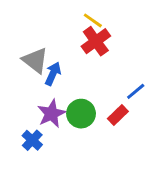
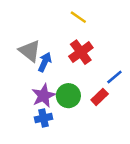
red cross: (96, 41) -> (81, 52), moved
blue cross: (32, 140) -> (43, 118), moved, turned 35

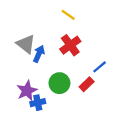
purple star: (43, 96) -> (27, 91), moved

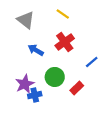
gray triangle: (26, 44) -> (26, 20), moved
blue arrow: (39, 54) -> (36, 50), turned -84
red rectangle: (87, 84) -> (77, 88), moved

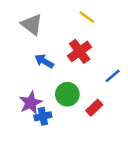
yellow line: (63, 14) -> (87, 17), moved

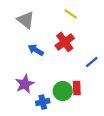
green circle: (67, 94) -> (63, 91), moved
red rectangle: (94, 108) -> (77, 88), turned -48
blue cross: (43, 116) -> (43, 102), moved

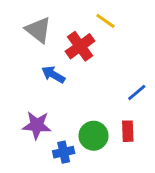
red cross: (65, 42) -> (80, 46), moved
purple star: (25, 84) -> (37, 125), turned 30
red rectangle: (77, 88) -> (128, 131), moved

